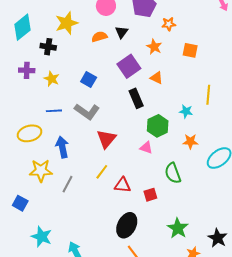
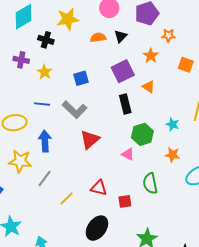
blue square: (89, 80) -> (81, 78), turned 35
yellow line: (102, 172) -> (66, 199), moved

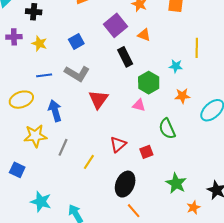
red triangle: (99, 188) -> (118, 144), turned -42

